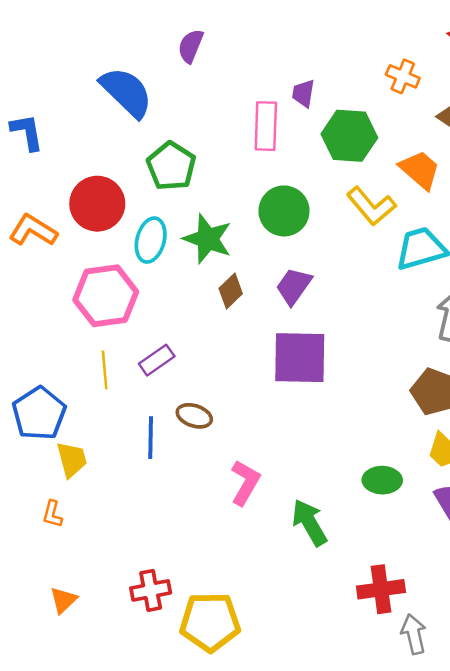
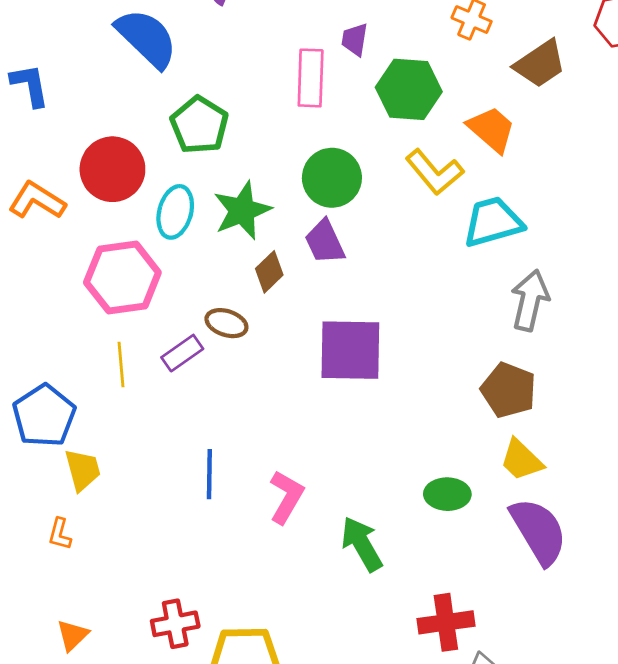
green star: (208, 239) -> (242, 211), turned 30
purple trapezoid: (294, 286) -> (325, 242), moved, turned -60
brown ellipse: (194, 416) -> (226, 323), moved
blue line: (151, 438) -> (209, 474), moved

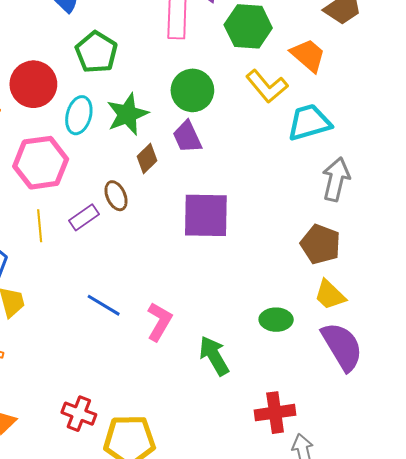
brown ellipse: (226, 323) -> (116, 196), turned 48
blue line: (209, 474) -> (104, 305), turned -60
red cross: (175, 624) -> (79, 414), turned 32

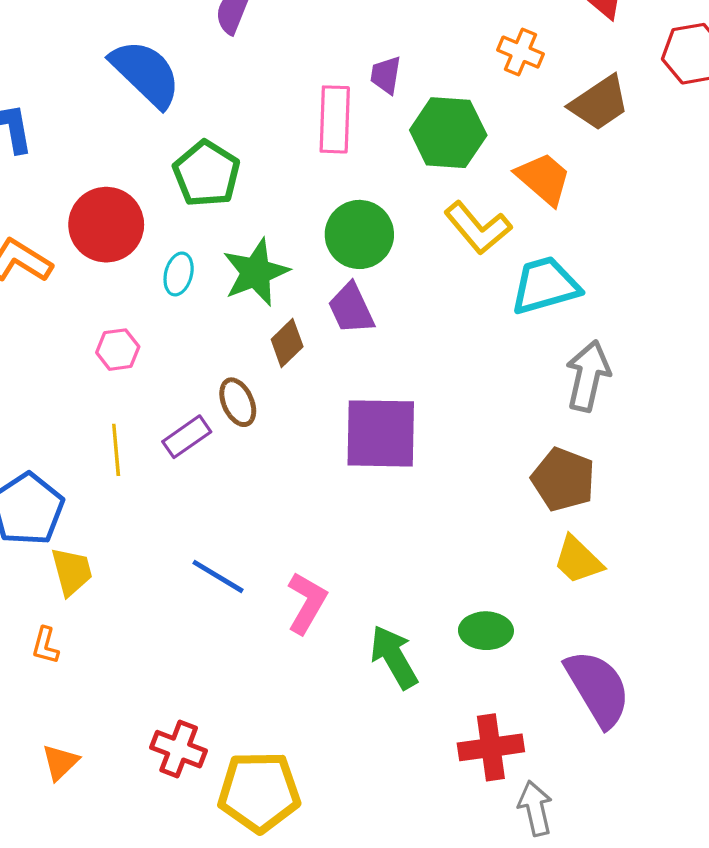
cyan ellipse: (79, 115) -> (179, 274), size x0.7
pink hexagon: (41, 163) -> (118, 350), size x0.5
green ellipse: (276, 320) -> (486, 631), moved
purple semicircle: (342, 346) -> (598, 688), moved

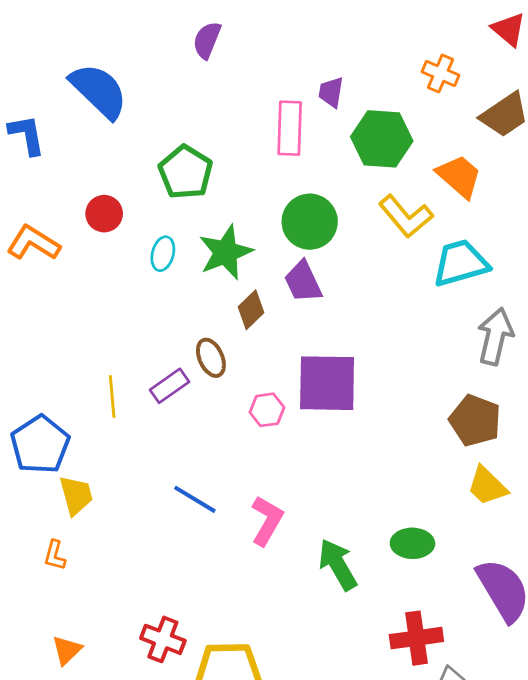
blue semicircle: (146, 73) -> (99, 91), moved
red circle: (106, 225) -> (104, 214), size x0.6
pink hexagon: (118, 350) -> (267, 410), moved

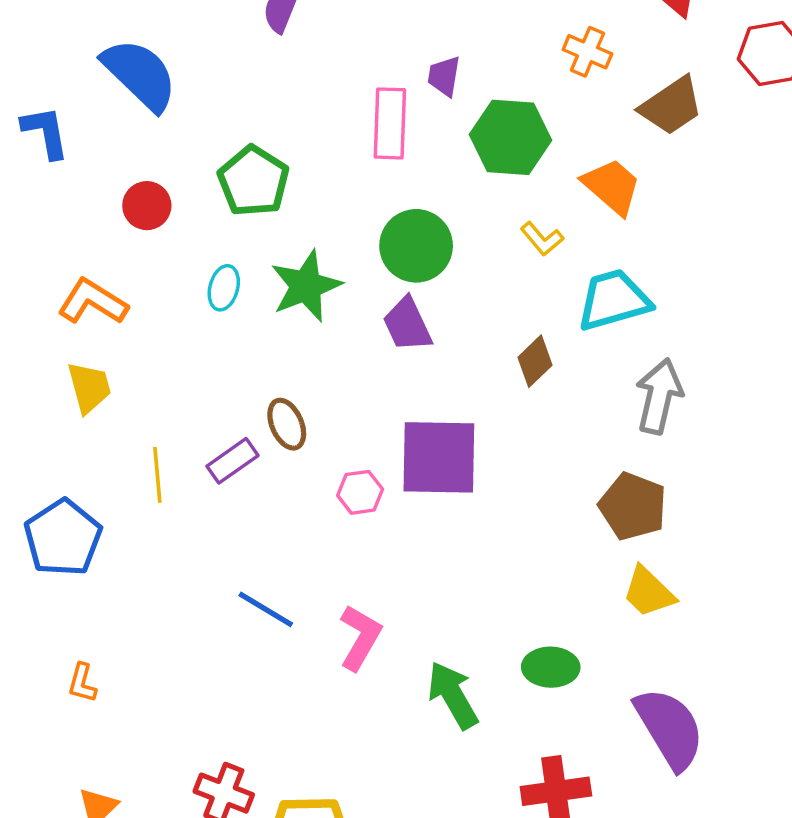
red circle: (104, 214) -> (147, 206), moved
yellow L-shape: (406, 216) -> (542, 239), size x0.6
orange L-shape: (33, 243) -> (93, 302), moved
brown diamond: (251, 310) -> (535, 361), moved
yellow trapezoid: (76, 495) -> (89, 387), moved

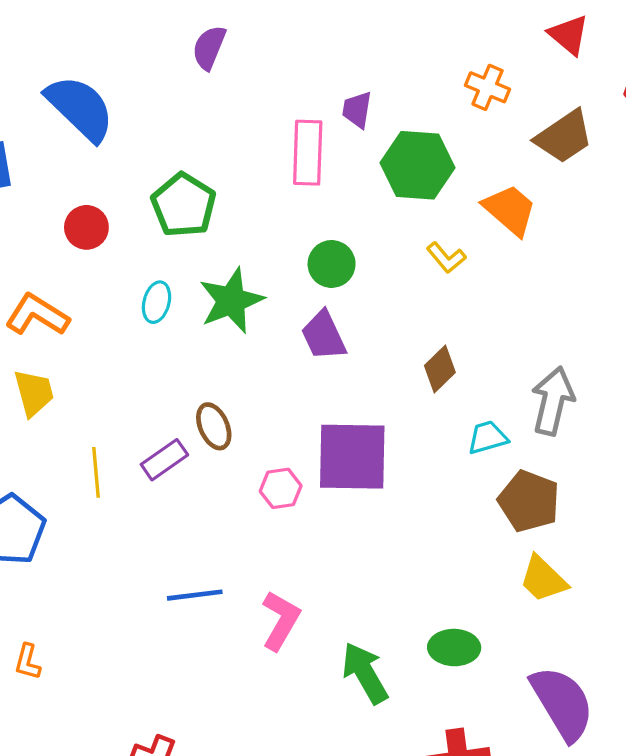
green circle: (416, 246) -> (332, 264), size x0.7
cyan trapezoid: (614, 300) -> (488, 437), moved, size x0.6
blue line: (266, 609) -> (195, 595), turned -38

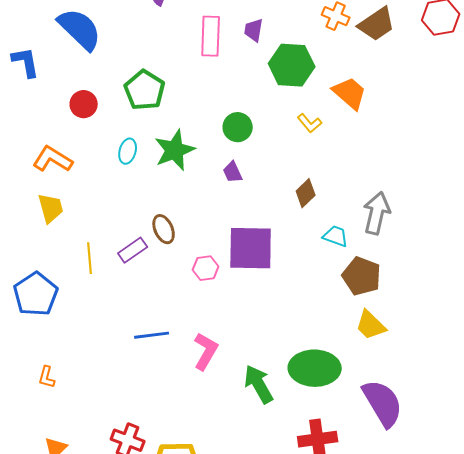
brown trapezoid: (564, 137) -> (377, 24), moved
pink rectangle: (308, 153) -> (211, 36), moved
purple trapezoid: (324, 336) -> (233, 172), size x0.7
cyan trapezoid: (488, 437) -> (336, 236), turned 36
green ellipse: (454, 648) -> (315, 368), size x1.6

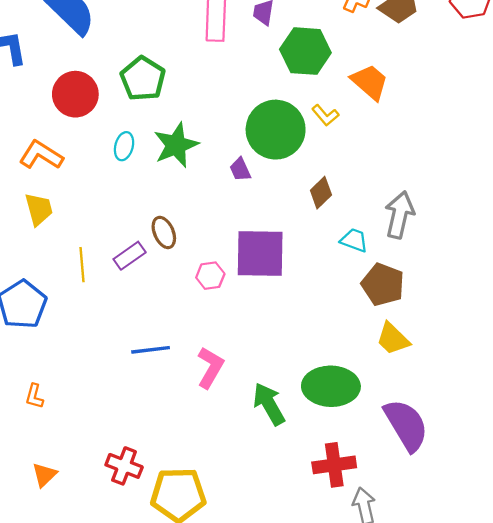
red circle: (84, 104) -> (75, 94), size x1.5
green circle: (238, 127) -> (276, 130), moved, size x1.8

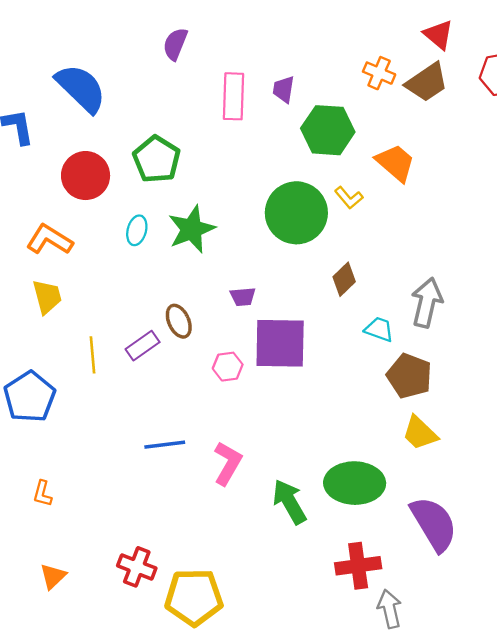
purple trapezoid: (240, 169) -> (243, 297), moved, turned -70

